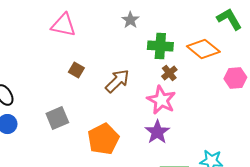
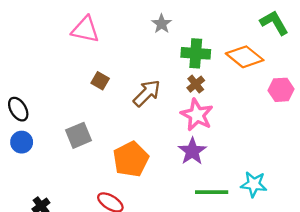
brown cross: (169, 73) -> (196, 84), moved

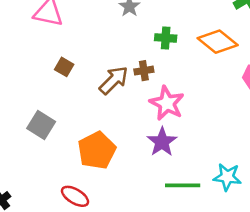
green cross: (196, 53) -> (166, 38), size x0.7
brown cross: (196, 84) -> (144, 71), moved, turned 30
gray square: (79, 135) -> (41, 125), turned -35

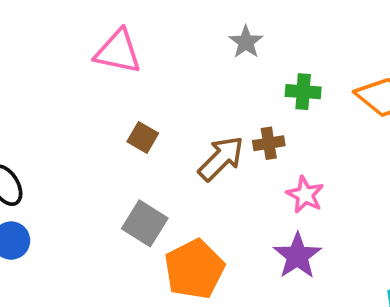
pink star: (167, 103) -> (305, 195), size x0.7
gray square: (41, 125) -> (145, 223), moved

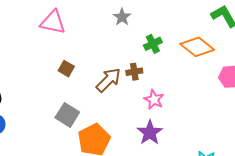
green cross: (303, 92) -> (153, 44), turned -30

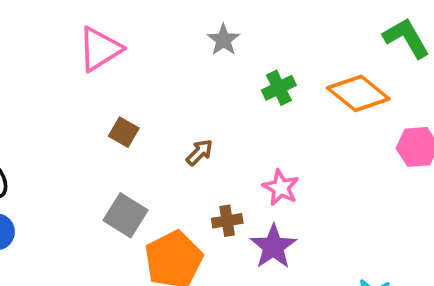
pink triangle: (53, 22) -> (100, 49), turned -44
brown cross: (134, 72) -> (227, 221), moved
brown arrow: (109, 80) -> (199, 152), size x0.6

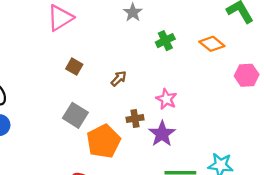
orange diamond: (358, 93) -> (212, 44), size x0.7

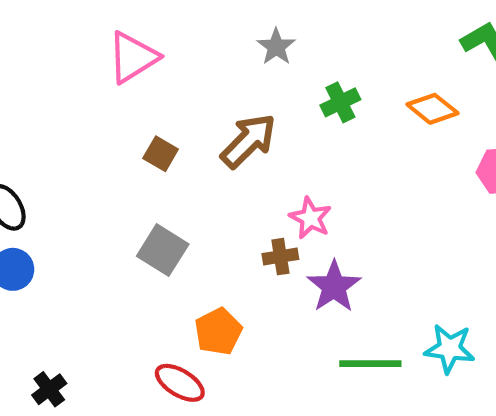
brown arrow: (119, 78) -> (248, 141), moved, size x1.8
pink star: (166, 99) -> (310, 218), moved
orange pentagon: (104, 141) -> (218, 331), moved, size x0.7

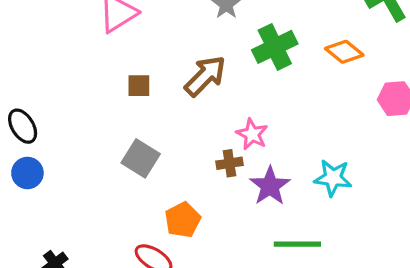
green cross: (340, 102) -> (275, 47), size x1.5
brown square: (161, 154) -> (139, 86), turned -30
cyan star: (450, 349) -> (333, 178), moved

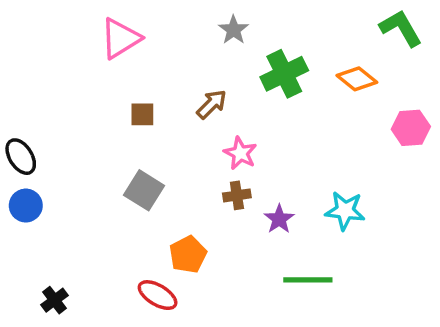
brown arrow: (205, 76) -> (212, 104), size x0.7
pink star: (252, 134) -> (240, 153), moved
purple star: (270, 186) -> (279, 219), size x0.7

